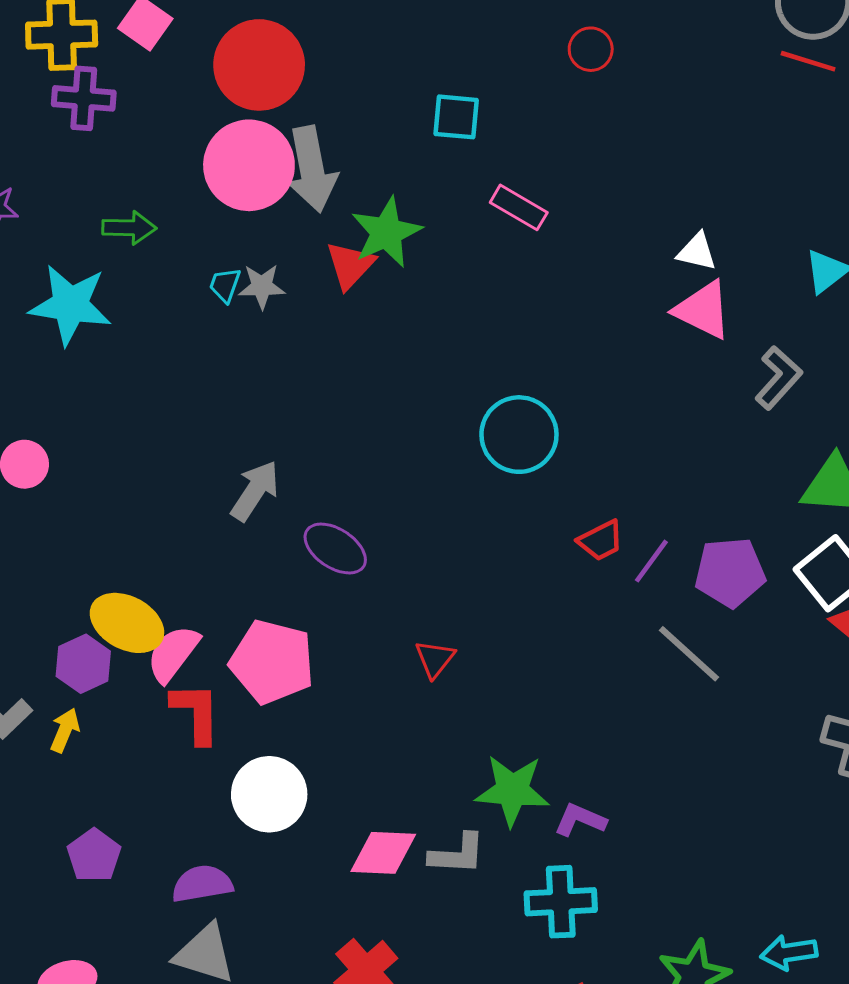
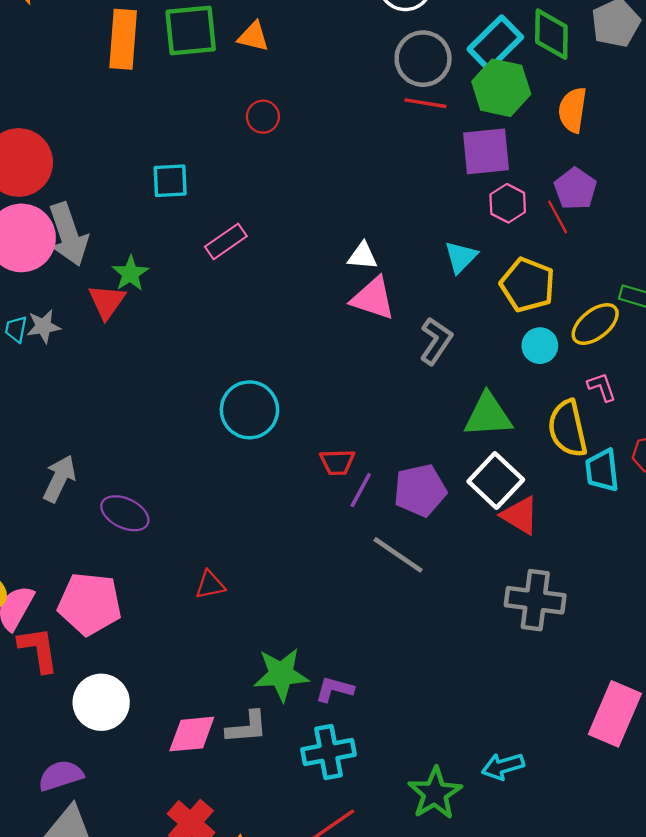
pink rectangle: (519, 207) -> (226, 241), turned -57
green star: (386, 232) -> (130, 274), size x0.7
red trapezoid: (601, 541) -> (337, 462), moved, turned 33
red triangle: (435, 659) -> (210, 585), turned 48

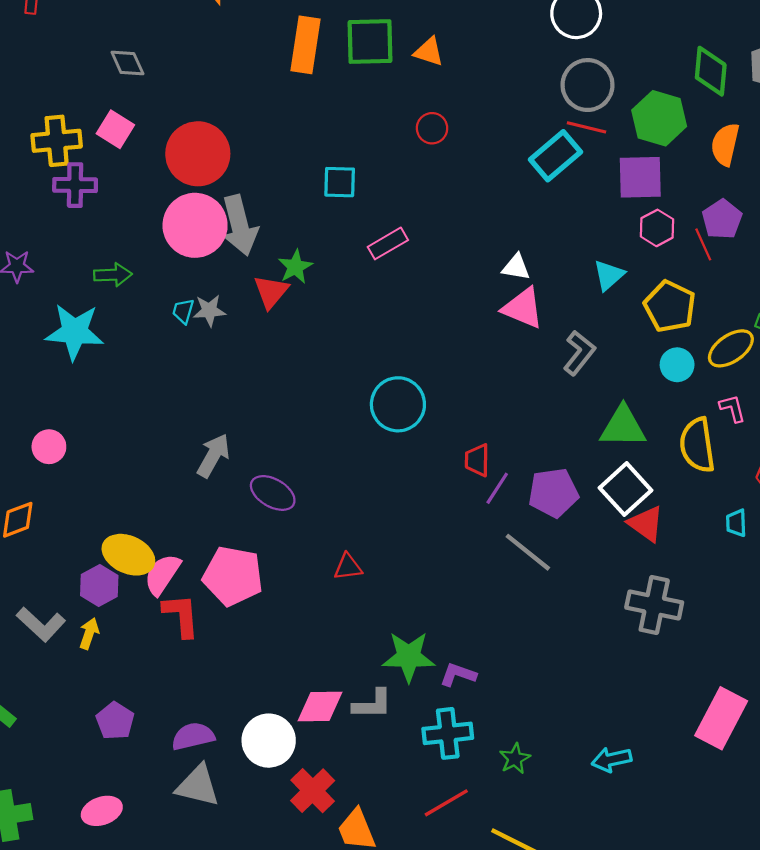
cyan rectangle: (495, 43) -> (555, 156), moved
red trapezoid: (337, 462) -> (477, 460), turned 88
cyan trapezoid: (602, 470) -> (736, 523), moved, size x0.7
white circle: (101, 702) -> (269, 741), moved
green star: (435, 793) -> (515, 759), moved, size x0.6

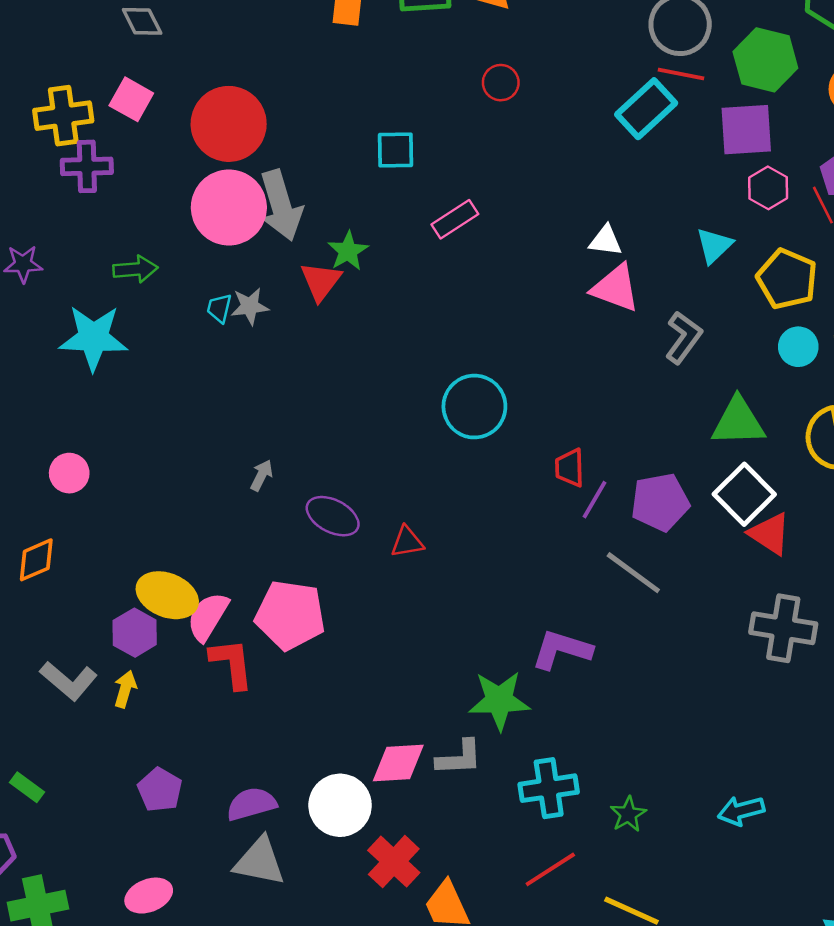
gray arrow: (213, 456) -> (262, 475), size x0.6
red triangle: (348, 567) -> (407, 542), moved
purple L-shape: (458, 675) -> (562, 650), moved, size x1.4

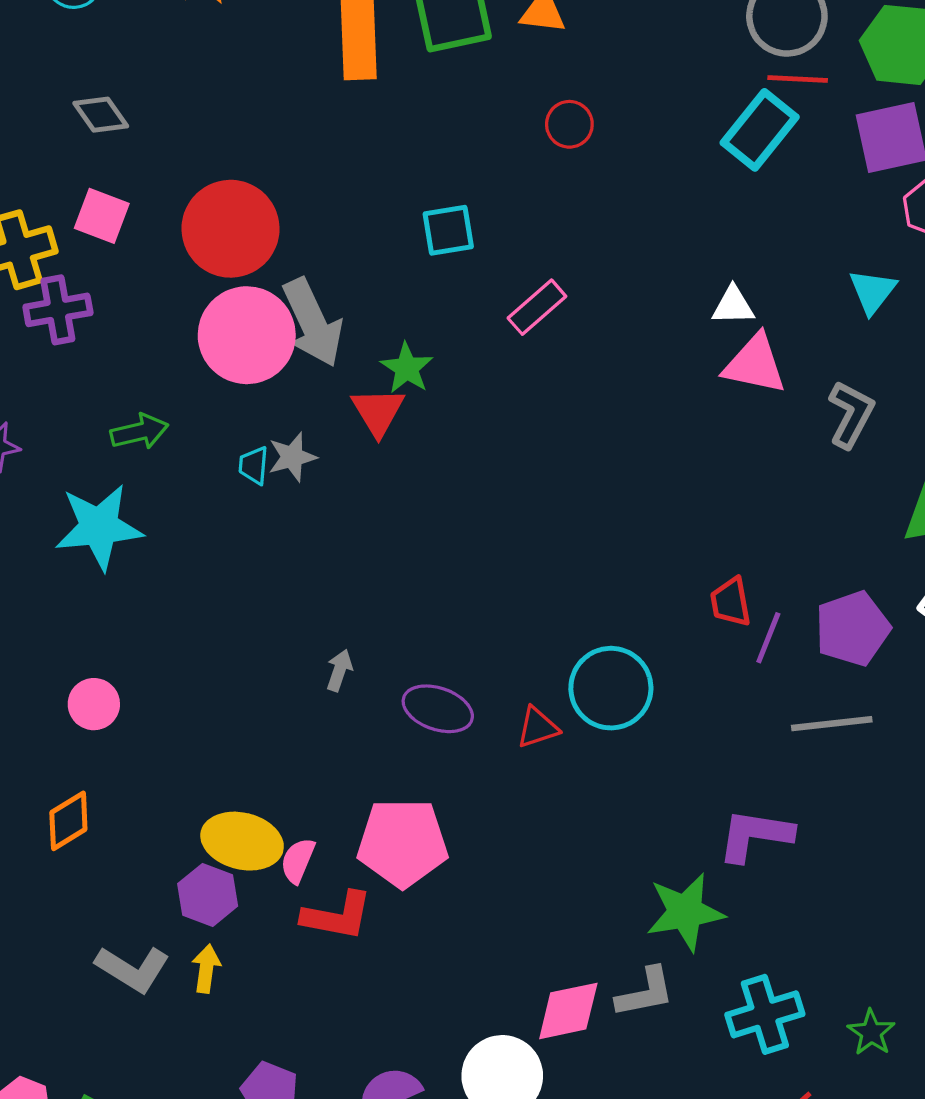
cyan circle: (474, 407) -> (611, 688), moved
gray line: (633, 573) -> (832, 724), turned -34
pink semicircle: (208, 617) -> (298, 861), size x0.7
red L-shape: (232, 664) -> (337, 916), turned 116

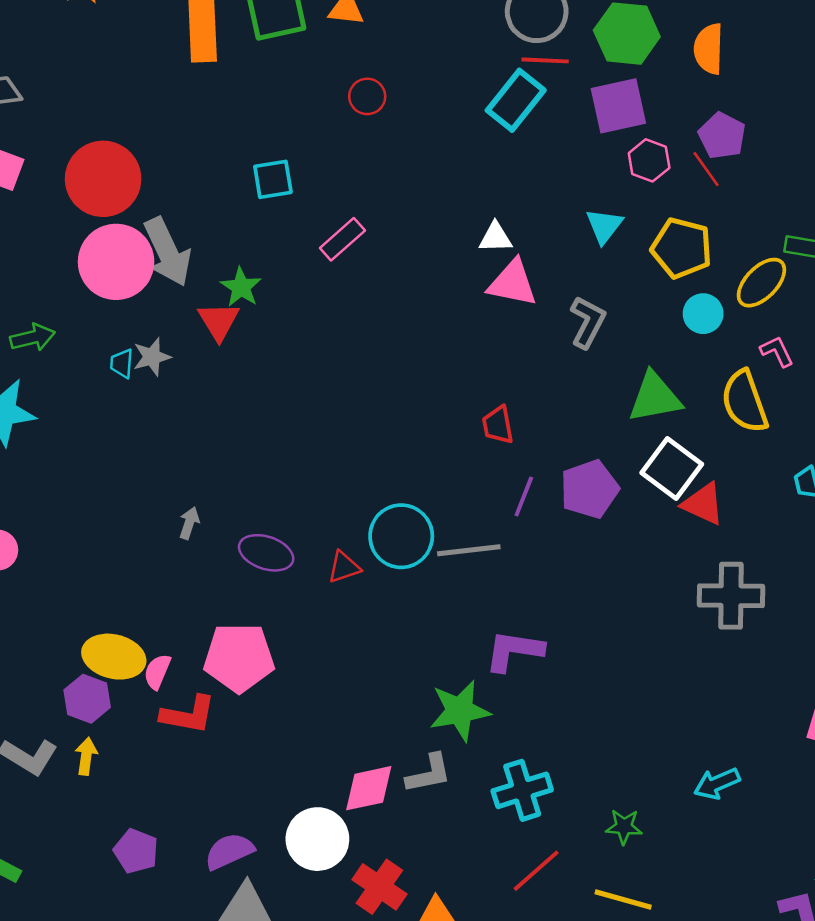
red trapezoid: (731, 602) -> (498, 425), moved
gray line: (832, 724) -> (469, 550), moved
green star: (871, 1032) -> (624, 827), moved, turned -30

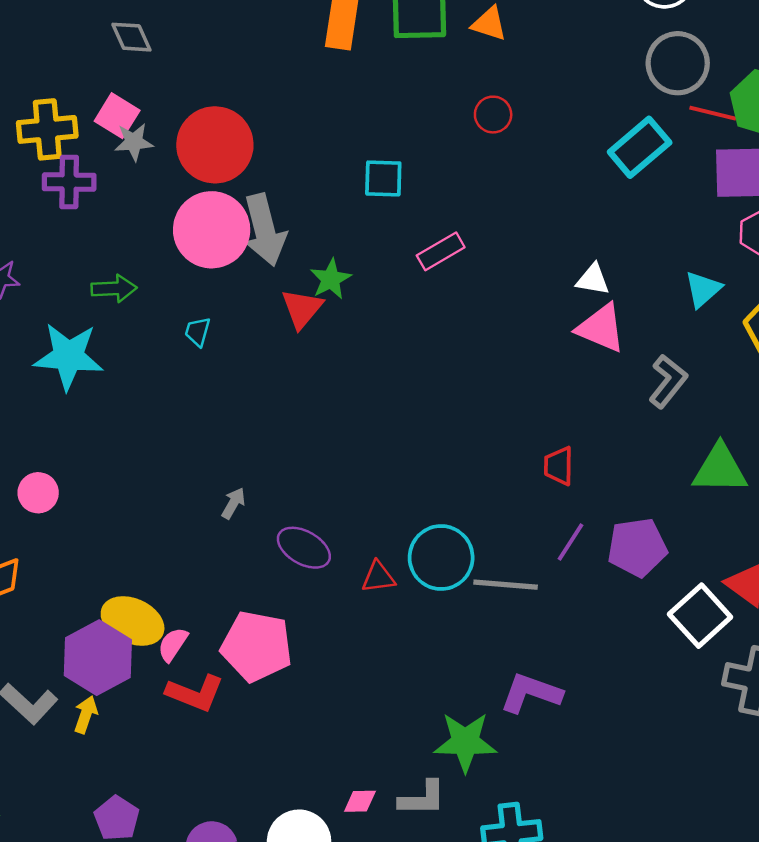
red line: (545, 60) -> (713, 113), moved
gray star: (152, 357) -> (134, 142), moved
white square: (672, 469) -> (700, 616), moved
purple hexagon: (87, 699) -> (98, 658), size x1.5
pink diamond: (369, 788) -> (360, 801), size x0.6

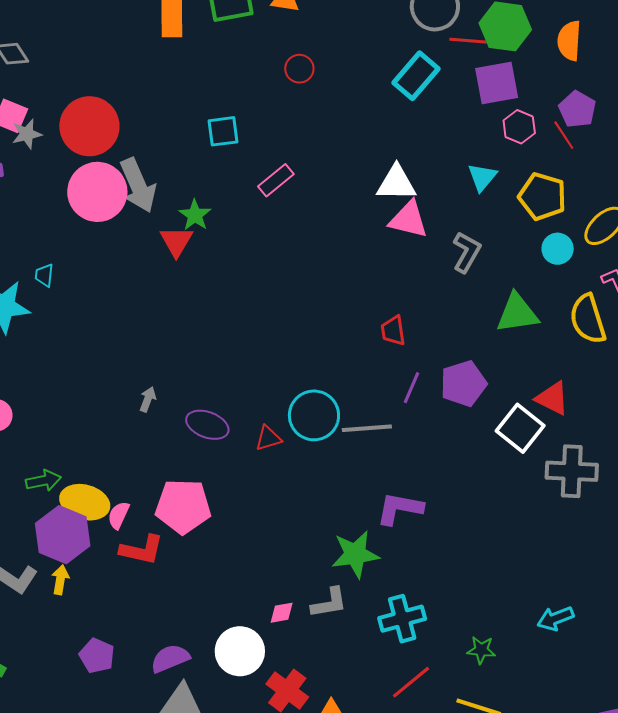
white triangle: (593, 279) -> (396, 183), size x1.5
green arrow: (114, 289) -> (43, 481), moved
cyan trapezoid: (198, 332) -> (44, 275), moved

